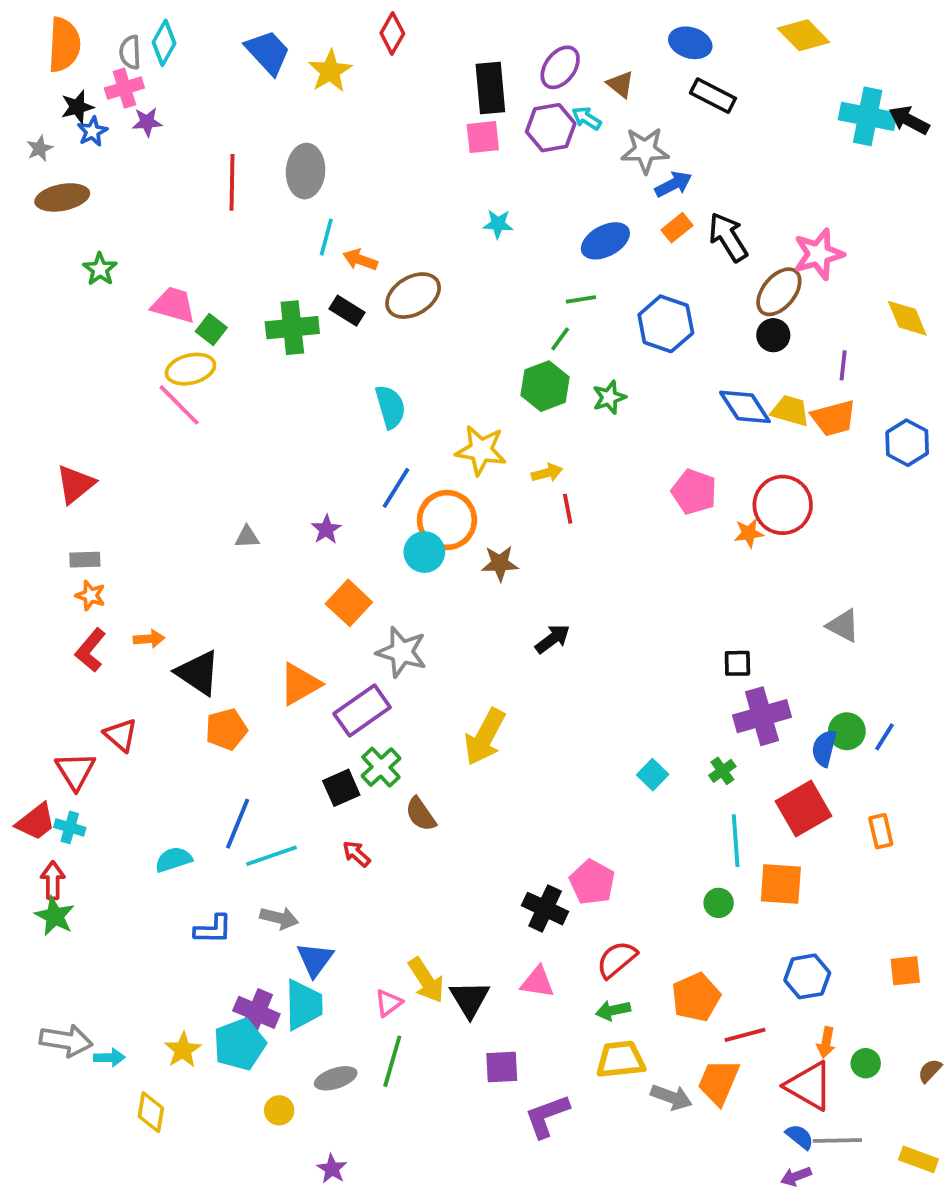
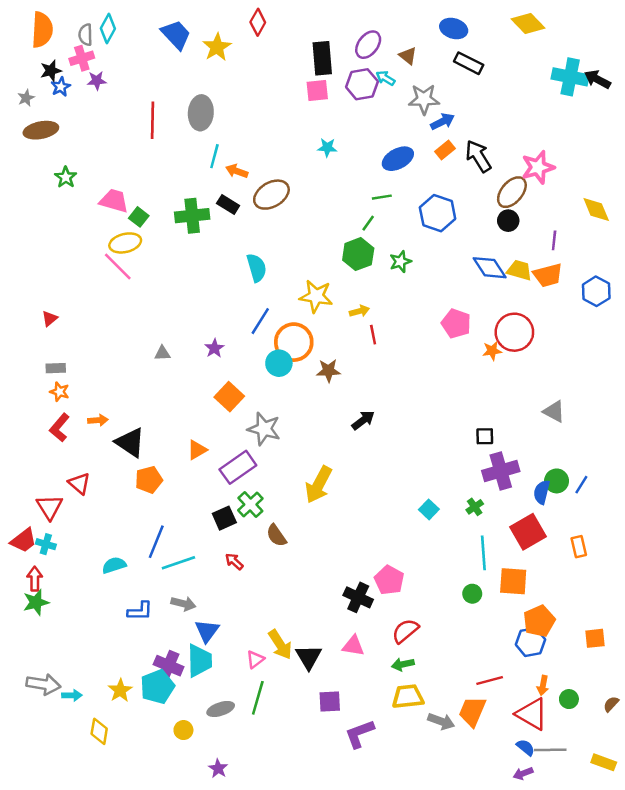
red triangle: (75, 484) -> (50, 319), size x0.6
orange triangle: (300, 684) -> (197, 450), size x0.7
green star: (55, 916) -> (36, 602), turned 30
orange pentagon: (696, 997) -> (539, 621), moved

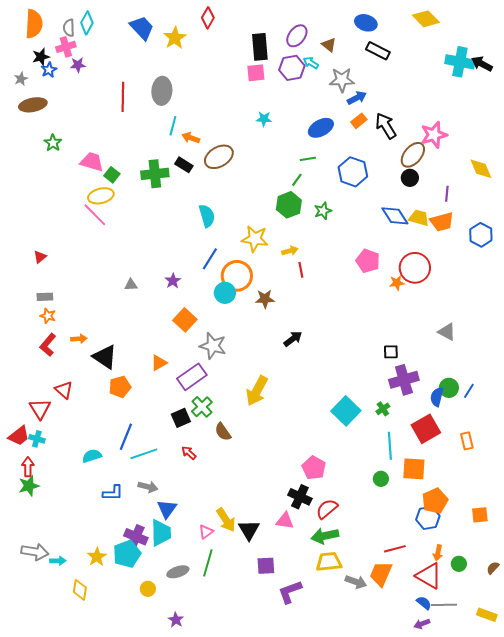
cyan square: (429, 509) -> (346, 411), size x1.8
black cross: (358, 597) -> (300, 497), moved
green arrow: (403, 664) -> (325, 536), size x1.5

